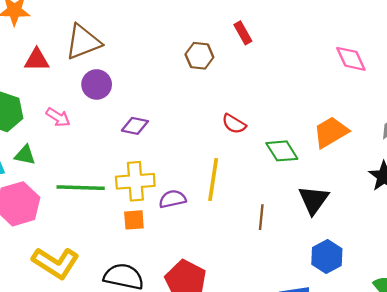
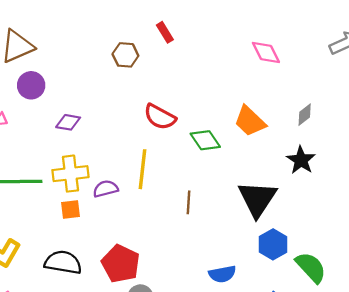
red semicircle: (234, 124) -> (160, 117), size x1.4
orange trapezoid: (331, 132) -> (250, 121), turned -104
black triangle: (314, 200) -> (257, 199), moved, size x1.4
blue hexagon: (327, 256) -> (273, 244), moved

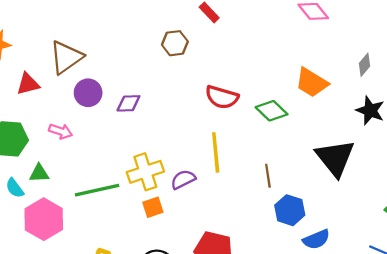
purple diamond: (68, 122) -> (128, 103), moved
blue hexagon: (273, 244) -> (290, 210), moved

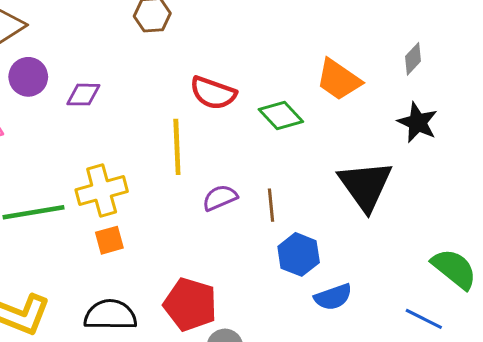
yellow line: (216, 152) -> (177, 147), moved
purple semicircle: (183, 179) -> (220, 198), moved

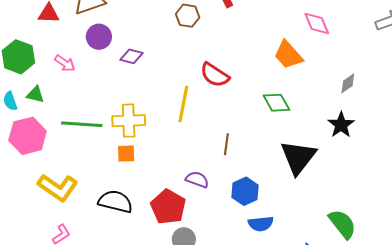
orange trapezoid: (339, 80) -> (288, 55), moved
green diamond: (281, 116) -> (277, 103), moved
purple semicircle: (220, 198) -> (197, 180), moved, turned 30
brown line: (271, 205) -> (226, 144), moved

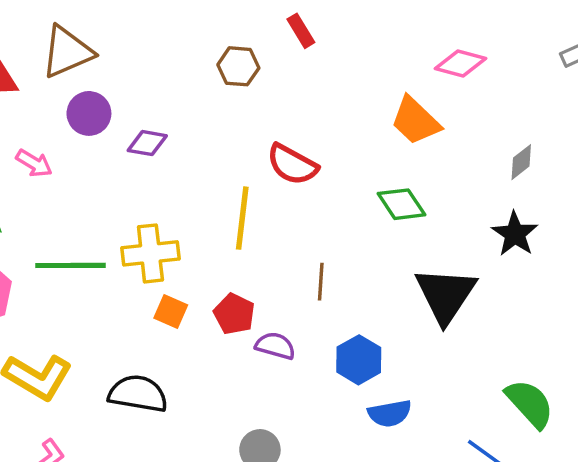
pink diamond: (317, 24) -> (460, 63), turned -48
orange square: (126, 154) -> (171, 312), moved, turned 30
red pentagon: (168, 207) -> (234, 314), moved, size x0.7

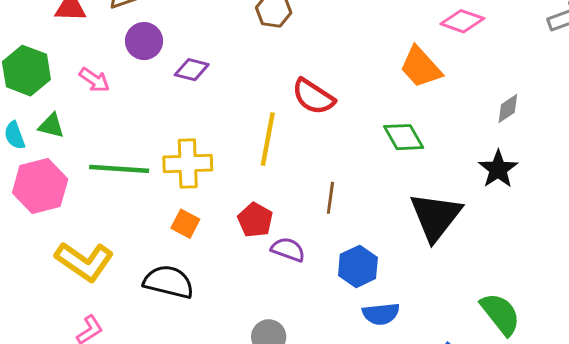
orange square: (171, 312) -> (185, 224), moved

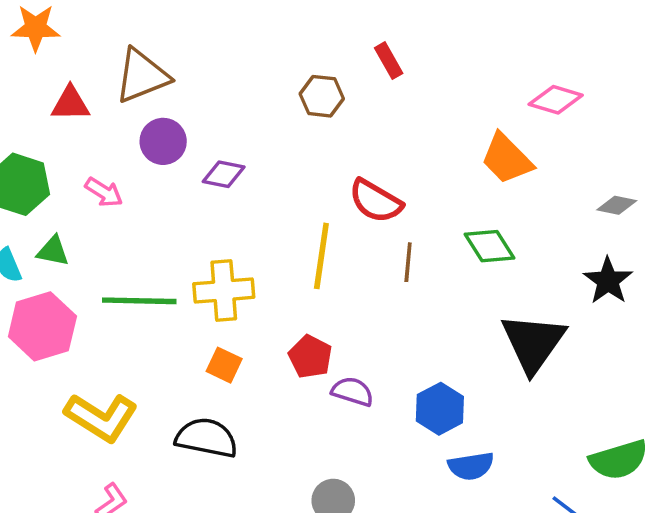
gray diamond: (508, 109) -> (617, 205), turned 48
brown line: (330, 198) -> (408, 262), moved
green semicircle: (500, 314) -> (619, 460), turned 114

